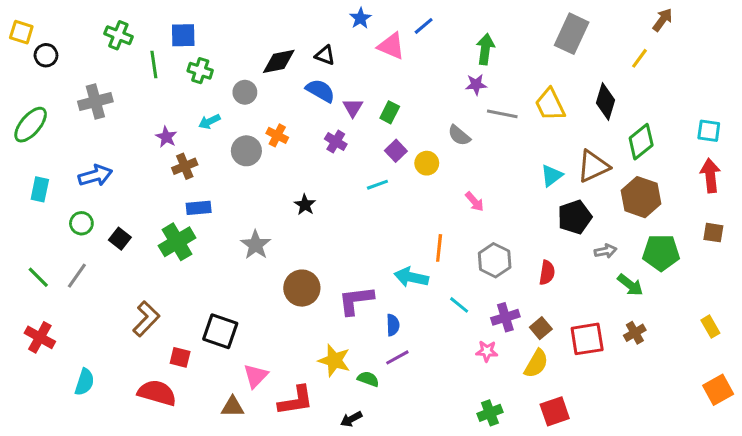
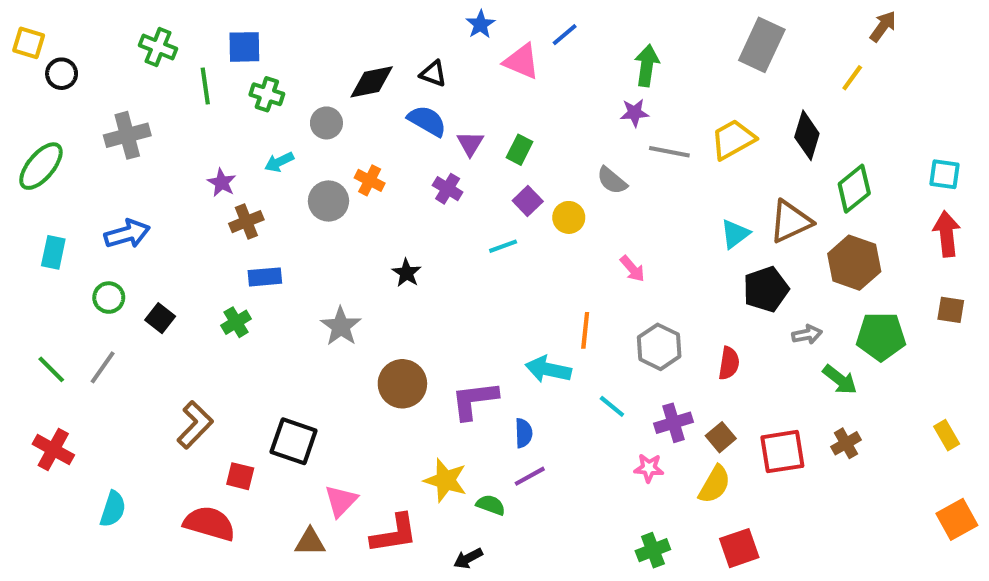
yellow trapezoid: (550, 105) -> (733, 139), turned 87
green cross: (177, 242) -> (236, 322), size x0.6

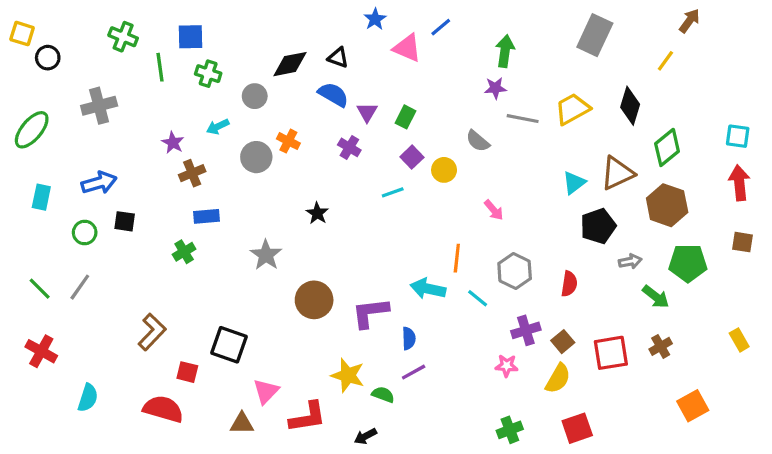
black square: (160, 318) -> (125, 221), moved, turned -30
cyan line: (612, 406) -> (478, 298), moved
orange square: (957, 519) -> (693, 406), moved

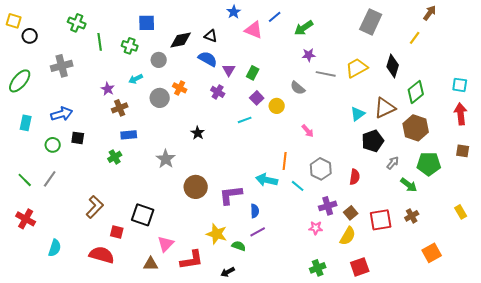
blue square: (191, 37) -> (147, 23), moved
green arrow: (505, 51) -> (304, 28), moved, turned -132
gray arrow: (630, 261) -> (393, 163), turned -40

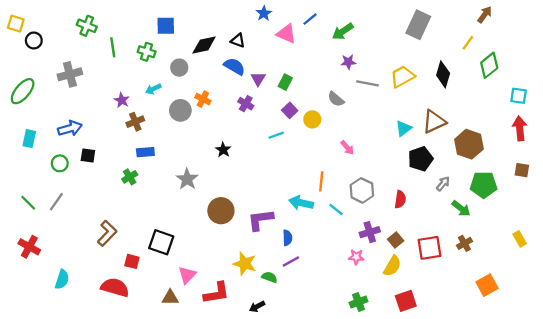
green diamond: (416, 92) -> (489, 65), moved

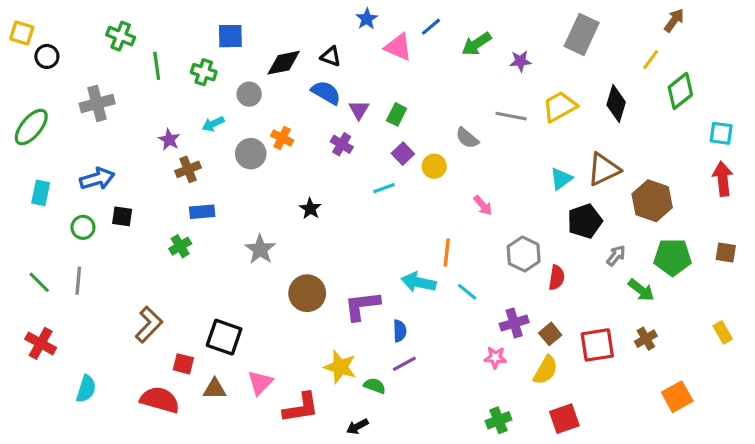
purple star: (348, 62) -> (520, 61), moved
brown square: (522, 170) -> (726, 252), moved
gray hexagon: (362, 190) -> (524, 254), moved
gray line: (56, 202) -> (78, 281), turned -30
brown triangle: (170, 298) -> (215, 389), moved

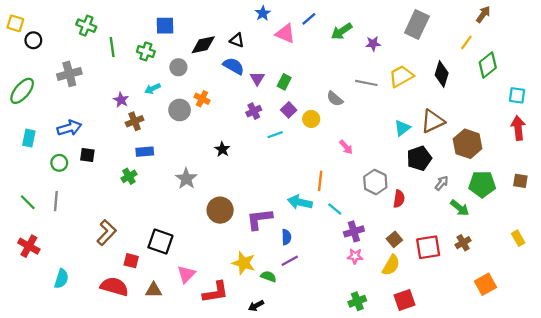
purple cross: (342, 144) -> (254, 111), moved, turned 32
purple cross: (514, 323) -> (354, 231), moved
brown triangle: (215, 389) -> (154, 290), moved

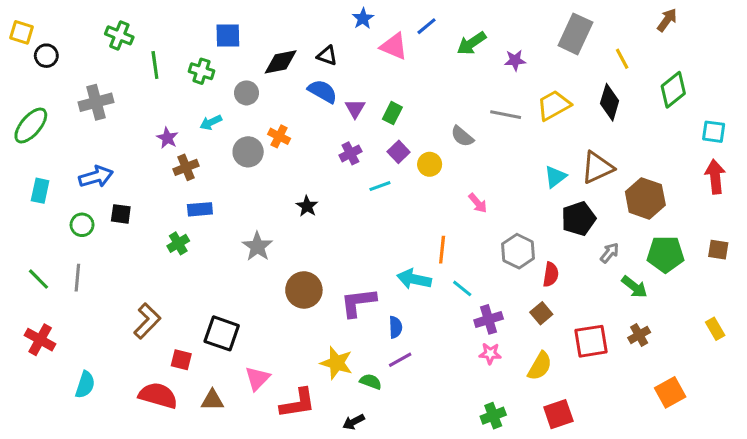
yellow line: (466, 42) -> (622, 59), moved, turned -64
brown square: (394, 239) -> (541, 313), moved

